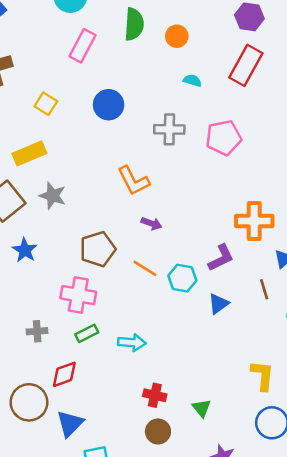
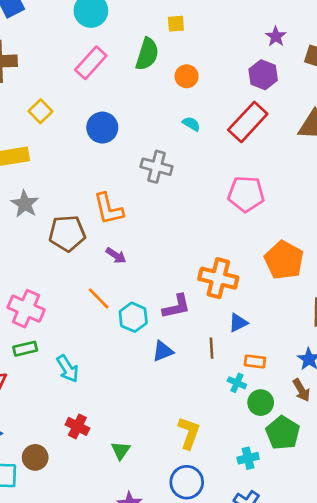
pink pentagon: (223, 138) -> (246, 194), moved
brown pentagon: (98, 249) -> (67, 233), moved
cyan arrow: (132, 343) -> (68, 369), turned 40
brown circle: (158, 431) -> (35, 457), moved

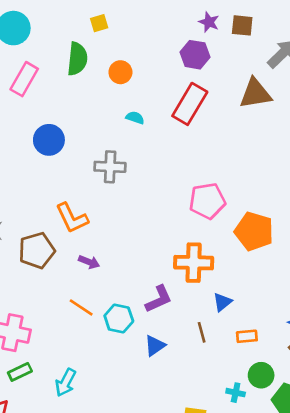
purple star: (276, 36) -> (209, 22), moved
pink pentagon: (246, 194) -> (207, 201), moved
cyan arrow: (68, 369) -> (66, 383), turned 72
cyan cross: (237, 383) -> (236, 393), moved

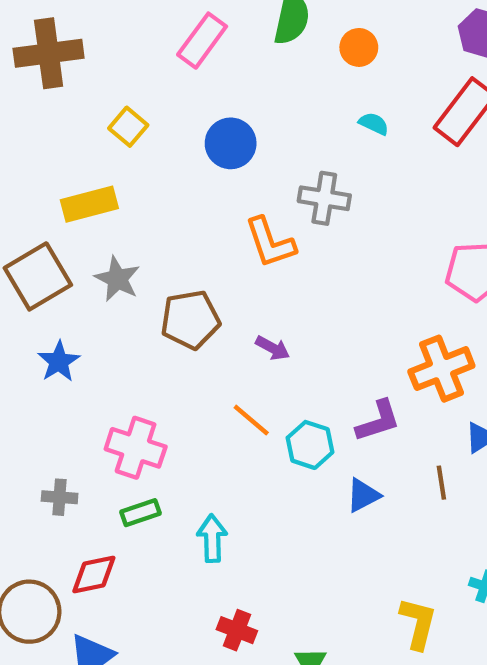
orange L-shape: (72, 218) -> (270, 242), moved
orange cross: (194, 263) -> (441, 369), turned -30
cyan arrow: (66, 383) -> (212, 538), turned 144

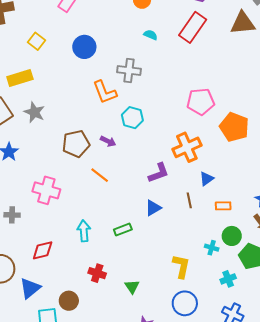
brown pentagon: (190, 320) -> (76, 144), moved
cyan hexagon: (310, 445) -> (132, 118), moved
green rectangle: (140, 513) -> (123, 229), moved
red diamond: (94, 575) -> (43, 250), moved

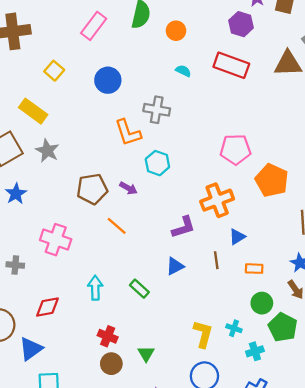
red rectangle: (193, 27) -> (231, 65), turned 72
yellow rectangle: (20, 78) -> (33, 111), turned 50
green rectangle: (123, 229) -> (139, 289), turned 60
cyan cross: (212, 248) -> (234, 328), moved
brown circle: (69, 301) -> (111, 364), moved

